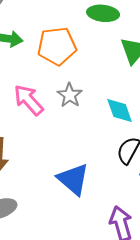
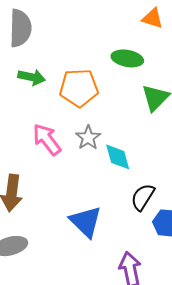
cyan diamond: (120, 110) -> (118, 157), moved

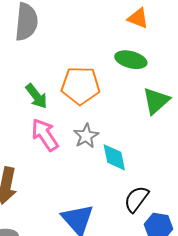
orange triangle: (152, 18) -> (138, 18), moved
green arrow: (32, 77) -> (36, 96), moved, turned 36

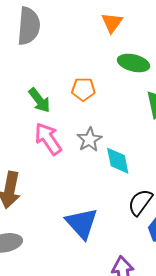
orange triangle: (138, 18) -> (112, 23), moved, turned 45
orange pentagon: (80, 86) -> (83, 89), size x0.6

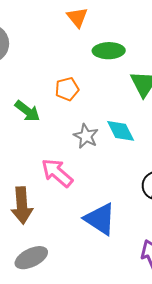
pink arrow: (48, 139) -> (57, 173), moved
cyan diamond: (118, 161) -> (121, 131), moved

